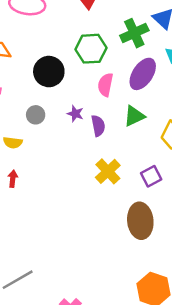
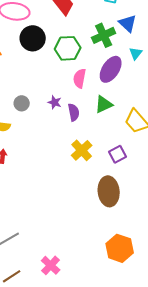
black circle: (49, 72) -> (33, 38), moved

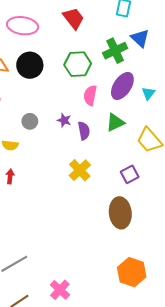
black circle: (33, 38) -> (30, 65), moved
cyan triangle: (136, 53) -> (148, 93), moved
yellow cross: (82, 150) -> (80, 170), moved

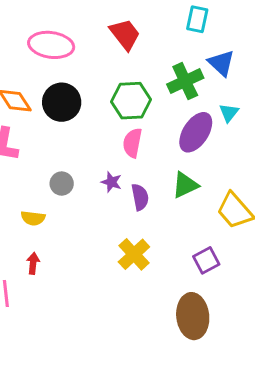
cyan triangle: (148, 93) -> (229, 113), moved
pink semicircle: (90, 95) -> (132, 143), moved

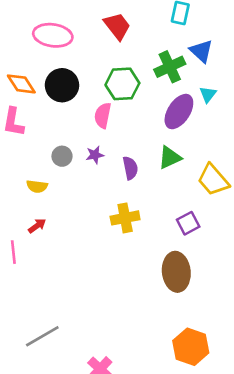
pink semicircle: (132, 143) -> (103, 115), moved
purple star: (111, 182) -> (95, 155), moved, turned -30
yellow cross: (134, 254) -> (125, 218), turned 32
red arrow: (33, 263) -> (37, 226), turned 48

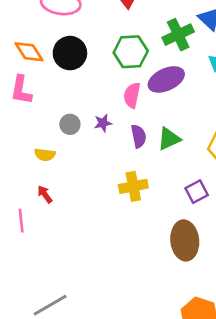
purple ellipse: (179, 112) -> (166, 79), moved, turned 32
pink semicircle: (103, 115) -> (132, 95), moved
green triangle: (170, 158) -> (169, 139), moved
red arrow: (37, 226) -> (45, 194), turned -90

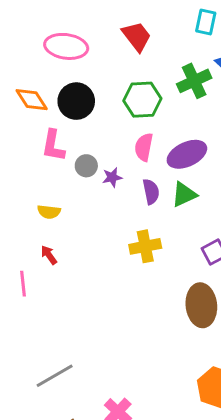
purple ellipse: (166, 79) -> (187, 154), moved
pink L-shape: (21, 90) -> (53, 146), moved
gray circle: (70, 124) -> (86, 166), moved

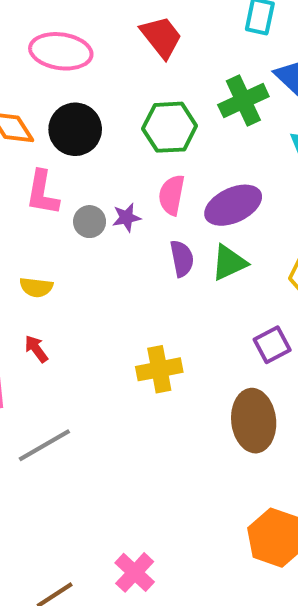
purple star: (112, 177) -> (126, 217), moved
yellow cross: (145, 246) -> (159, 369), moved
gray line: (55, 376) -> (44, 445), moved

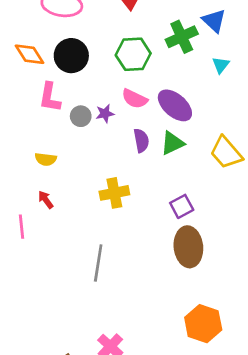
pink semicircle: (172, 195) -> (135, 99), turned -75
purple ellipse: (233, 205) -> (175, 105), turned 66
purple square: (272, 345) -> (182, 206), moved
yellow cross: (159, 369) -> (114, 193), moved
gray line: (44, 445) -> (98, 263), moved, turned -51

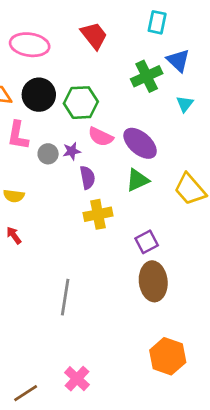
green hexagon: (133, 54) -> (81, 103), moved
purple semicircle: (141, 140) -> (87, 177), moved
yellow cross: (114, 193) -> (98, 214), moved

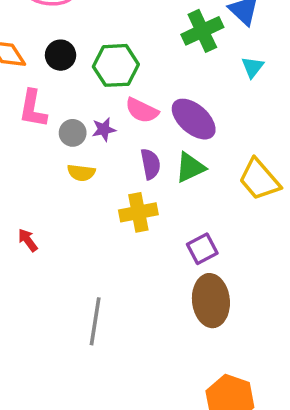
black circle: (39, 95) -> (61, 55), size x0.7
purple semicircle: (87, 177) -> (150, 164), moved
yellow semicircle: (14, 196) -> (81, 173), moved

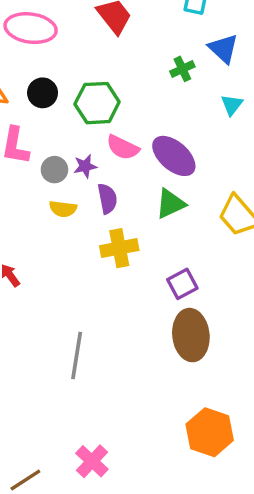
green cross: (202, 31) -> (182, 69), size x0.6
purple semicircle: (150, 164) -> (107, 199), moved

